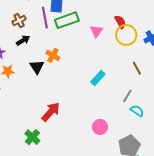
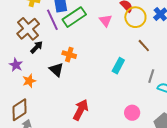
brown cross: (19, 20) -> (28, 29), size x1.6
brown line: (137, 68) -> (144, 46), moved

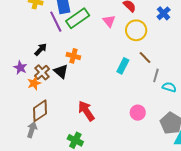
yellow circle: (135, 17) -> (136, 30), moved
brown cross: (28, 29) -> (42, 72), moved, size x0.7
brown line: (144, 46) -> (145, 58), moved
brown diamond: (20, 110) -> (40, 111), moved
red arrow: (81, 110) -> (86, 111), turned -60

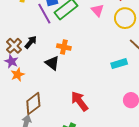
cyan rectangle: (123, 66) -> (119, 64), moved, turned 49
brown cross: (42, 72) -> (14, 46), moved
orange star: (34, 83) -> (18, 75), moved

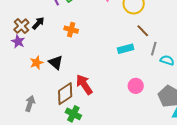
black triangle: (52, 63) -> (56, 63), moved
orange star: (18, 75) -> (37, 63), moved
brown diamond: (33, 103) -> (65, 94), moved

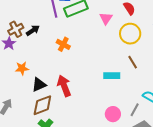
gray line: (154, 49) -> (135, 110), moved
black triangle: (56, 63) -> (39, 85), moved, turned 42
red arrow: (84, 85) -> (64, 86), moved

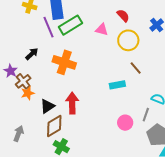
pink triangle: (106, 18) -> (102, 30), turned -40
brown cross: (16, 29) -> (23, 81), moved
orange cross: (63, 44) -> (64, 62), size x1.6
red arrow: (64, 86) -> (72, 103), turned 30

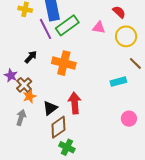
gray arrow: (19, 134) -> (21, 118), moved

